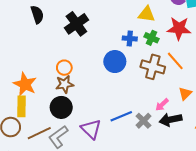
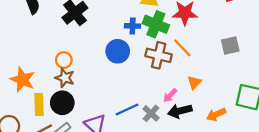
green cross: (152, 38) -> (156, 24), size x1.6
brown star: (65, 84) -> (65, 78), turned 30
yellow rectangle: (21, 106) -> (39, 105), moved

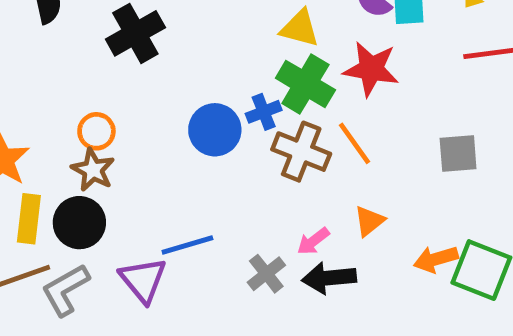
blue cross: (133, 26) -> (264, 112), moved, turned -32
blue line: (127, 110) -> (187, 245), moved
orange arrow: (216, 114) -> (436, 259), moved

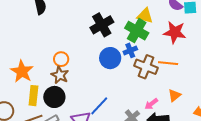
black cross: (135, 33) -> (102, 25), moved
green cross: (305, 84) -> (137, 31), moved
orange line: (355, 143) -> (168, 63), turned -48
blue line: (187, 245) -> (99, 106), turned -30

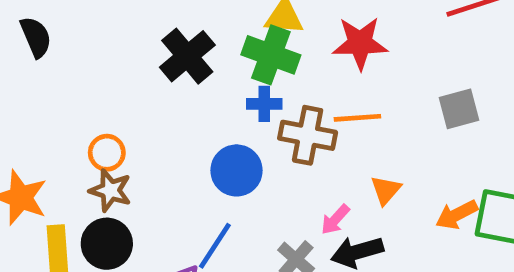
blue cross: (130, 50) -> (264, 104), turned 32
blue circle: (110, 58) -> (237, 170), moved

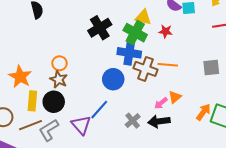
red star: (360, 43) -> (166, 31), moved, size x0.6
blue cross: (264, 104) -> (129, 53), size x1.6
orange arrow: (457, 215) -> (203, 112), turned 144
pink arrow: (335, 219) -> (161, 103), moved

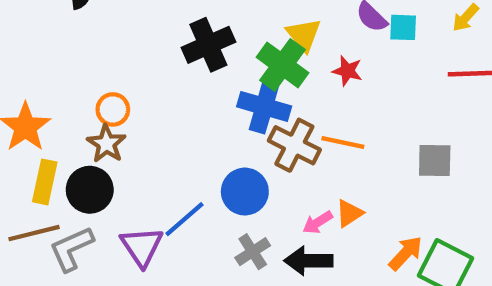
yellow triangle: (143, 17) -> (304, 35), turned 30
blue circle: (113, 79) -> (245, 192), moved

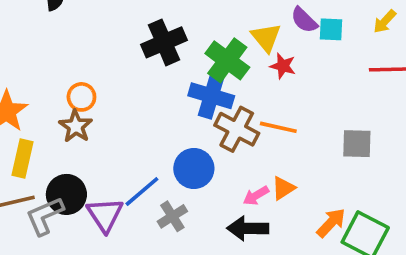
yellow triangle: (304, 35) -> (266, 37), moved
black circle: (90, 190) -> (66, 194), moved
gray cross: (253, 252) -> (172, 216), moved

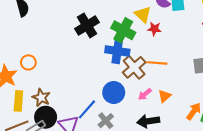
orange circle: (81, 97) -> (28, 62), moved
brown star: (76, 126) -> (41, 98), moved
brown cross: (237, 129) -> (134, 67), turned 30
pink arrow: (256, 196) -> (145, 94), moved

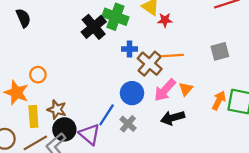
green cross: (123, 30) -> (115, 17), moved
blue cross: (117, 51) -> (129, 49), size x0.6
pink arrow: (145, 94) -> (165, 90), size x1.6

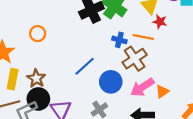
orange line: (173, 56) -> (143, 37), moved
orange circle: (38, 75) -> (38, 34), moved
blue line: (107, 115) -> (85, 66), moved

